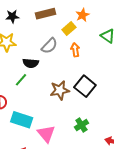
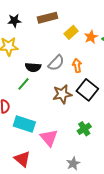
orange star: (82, 15) -> (91, 37), moved
gray semicircle: (49, 46) -> (56, 63), moved
orange arrow: (75, 50) -> (77, 66), moved

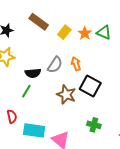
brown rectangle: (47, 18) -> (39, 22), turned 60
brown star: (62, 94) -> (66, 95), turned -30
green cross: (84, 129) -> (94, 125), turned -32

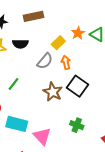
brown rectangle: (39, 22) -> (34, 16), turned -54
yellow rectangle: (64, 32) -> (58, 43), moved
black semicircle: (33, 73) -> (20, 44), moved

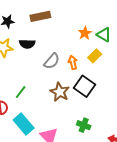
yellow rectangle: (58, 43) -> (95, 56), moved
green line: (14, 84) -> (21, 92), moved
cyan rectangle: (17, 124) -> (24, 124), turned 35

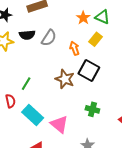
gray semicircle: (52, 61) -> (49, 38), moved

